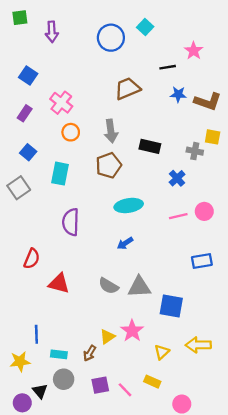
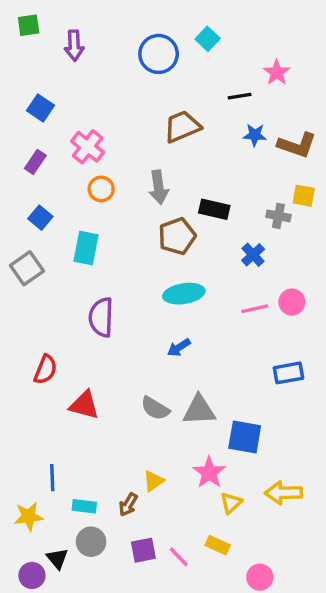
brown pentagon: (109, 165) -> (177, 236), moved
pink star: (132, 331) -> (209, 473), moved

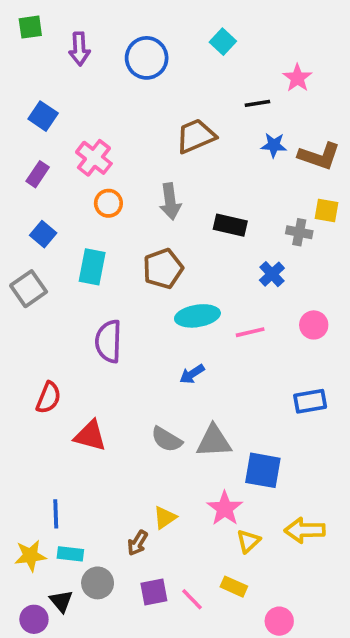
blue circle: (159, 54) -> (147, 58), moved
brown pentagon: (177, 236) -> (163, 269), moved
pink line: (255, 309) -> (250, 332), moved
cyan rectangle: (84, 506) -> (70, 554), moved

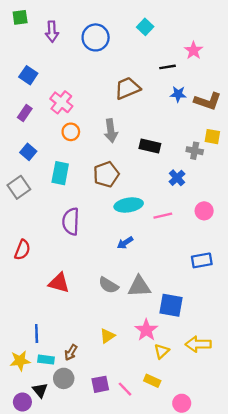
red semicircle: (49, 398) -> (22, 250), moved
brown arrow: (138, 543) -> (71, 352), moved

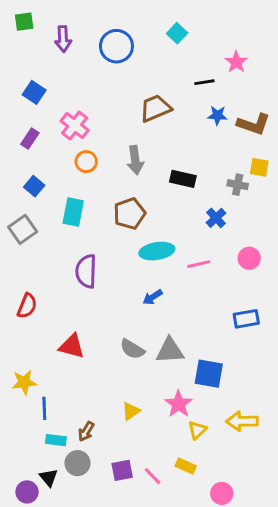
yellow star: (20, 361) -> (24, 382), moved

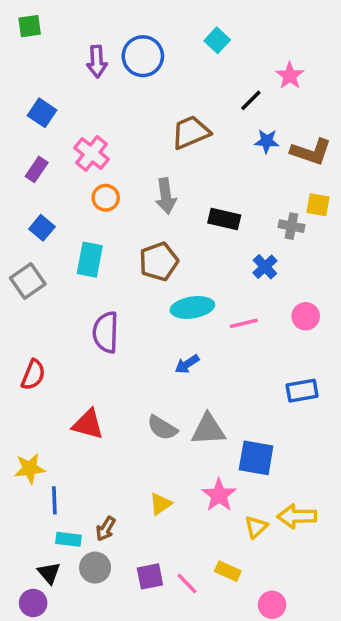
purple arrow: (63, 39) -> (97, 61), moved
black line: (204, 82) -> (251, 100), turned -36
yellow triangle: (197, 430) -> (256, 527), moved
black triangle: (49, 478) -> (49, 573), moved

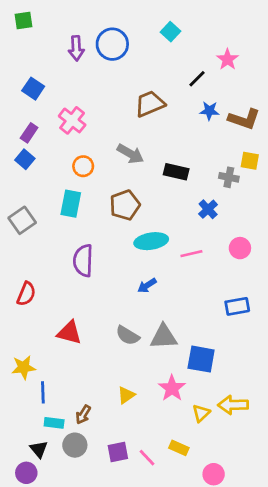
gray arrow: (166, 196) -> (130, 154), turned -52
orange circle: (106, 198) -> (83, 166), moved
blue square: (42, 228) -> (25, 159), moved

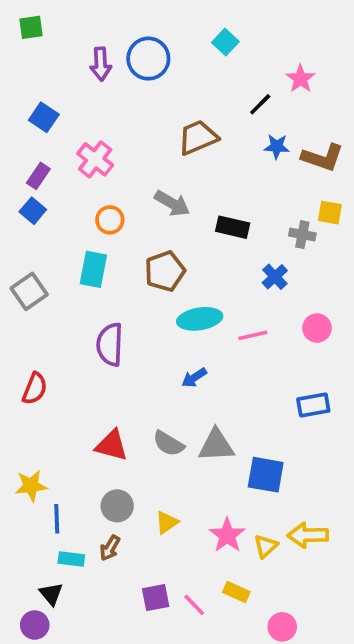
red triangle: (69, 333) -> (112, 445), moved
pink star: (172, 388) -> (227, 535), moved
gray circle: (75, 445) -> (117, 506), moved

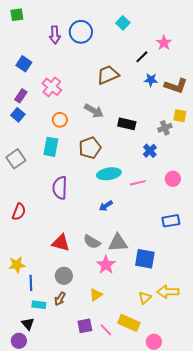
gray cross: (302, 235) -> (165, 128), turned -32
yellow triangle: (167, 522) -> (96, 295), moved
pink star: (227, 535) -> (106, 265), moved
yellow rectangle: (236, 592) -> (129, 323), size x1.5

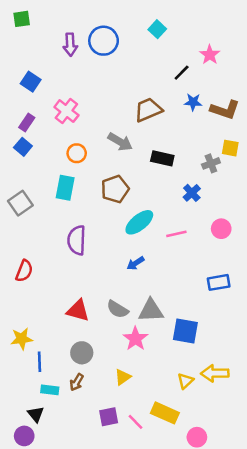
brown trapezoid: (108, 75) -> (148, 110), moved
cyan ellipse: (109, 174) -> (139, 222), turned -30

